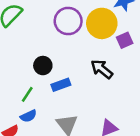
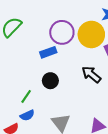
black circle: (43, 66) -> (50, 81), moved
blue rectangle: (61, 85) -> (48, 52), moved

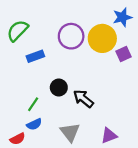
blue rectangle: (48, 52) -> (35, 56), moved
black arrow: (91, 74) -> (83, 99), moved

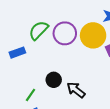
green semicircle: (18, 31) -> (39, 30), moved
blue rectangle: (35, 56) -> (17, 53), moved

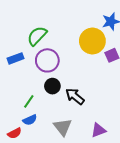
purple circle: (65, 33) -> (47, 60), moved

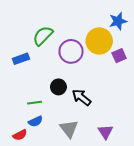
purple circle: (47, 60) -> (71, 51), moved
green line: (29, 101) -> (34, 103), turned 48
purple triangle: (99, 130) -> (105, 132), turned -42

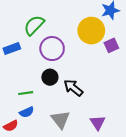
purple circle: (71, 51) -> (52, 49), moved

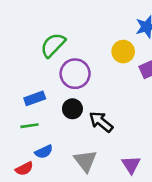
yellow circle: (91, 31) -> (123, 52), size x0.7
blue rectangle: (12, 49) -> (35, 98), moved
green line: (26, 93) -> (30, 126), moved

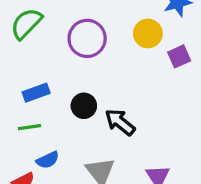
green semicircle: (53, 45) -> (26, 24), moved
purple circle: (75, 74) -> (87, 38), moved

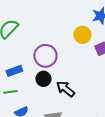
purple circle: (87, 38) -> (45, 56), moved

